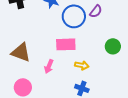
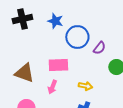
purple semicircle: (96, 11) -> (99, 48), moved
pink rectangle: (66, 44) -> (58, 65), moved

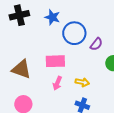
pink arrow: (52, 87) -> (57, 83), moved

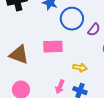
pink arrow: (57, 83) -> (60, 87), moved

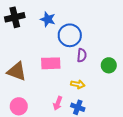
purple semicircle: (94, 30) -> (82, 55), moved, turned -32

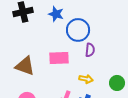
green circle: (109, 65) -> (117, 83), moved

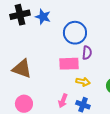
blue star: (56, 14) -> (43, 17), moved
pink rectangle: (59, 58) -> (69, 64), moved

